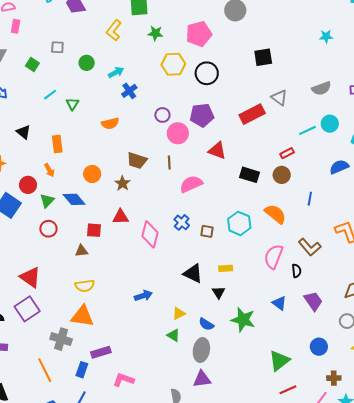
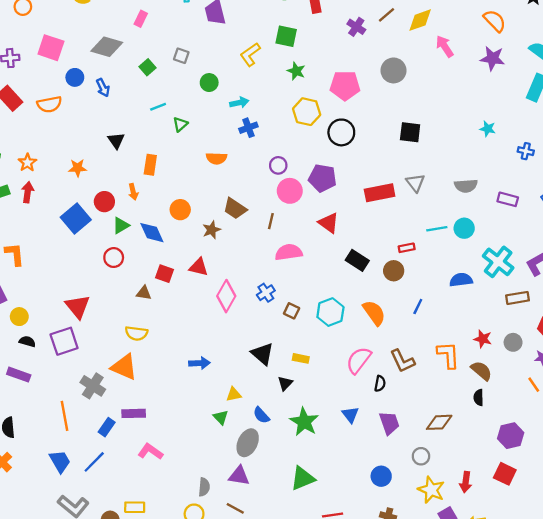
green triangle: (279, 361) -> (303, 478), moved

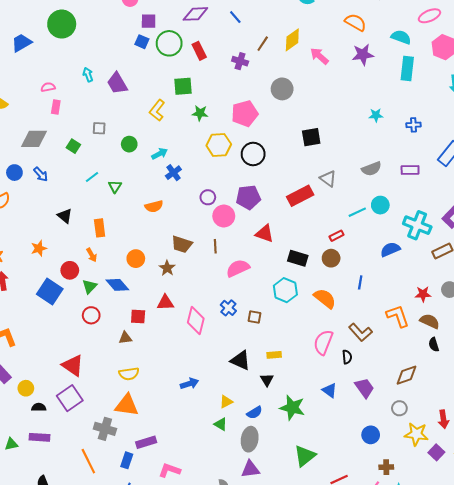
cyan hexagon: (330, 312) -> (285, 290), moved
blue semicircle: (261, 415) -> (254, 413), turned -63

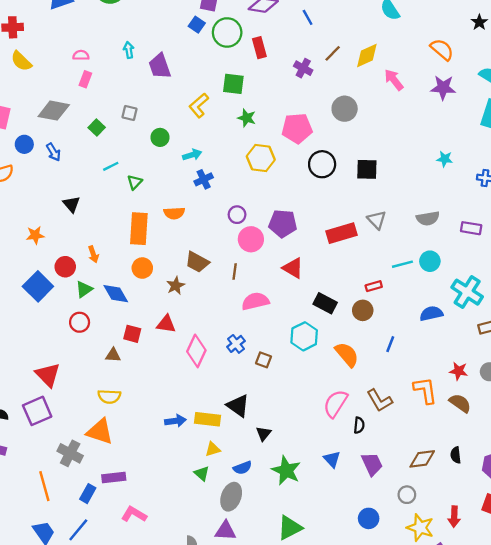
black circle: (253, 154) -> (322, 164), moved
orange rectangle: (100, 228) -> (139, 229), moved, size x1.5
black semicircle: (434, 345) -> (456, 455), moved
yellow rectangle: (274, 355) -> (208, 419), moved, size x1.5

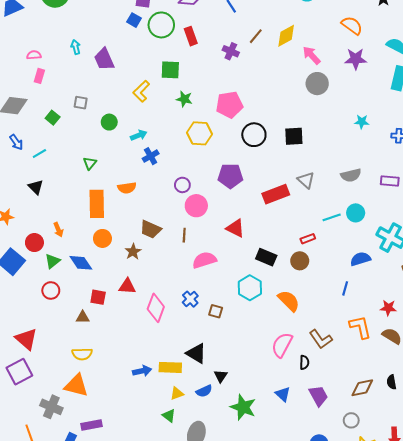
gray circle: (345, 109) -> (317, 84), moved
cyan line: (111, 166) -> (39, 153), moved
purple pentagon: (283, 223) -> (230, 176), moved
blue line: (390, 344) -> (345, 288), moved
blue semicircle: (242, 468) -> (204, 391), moved

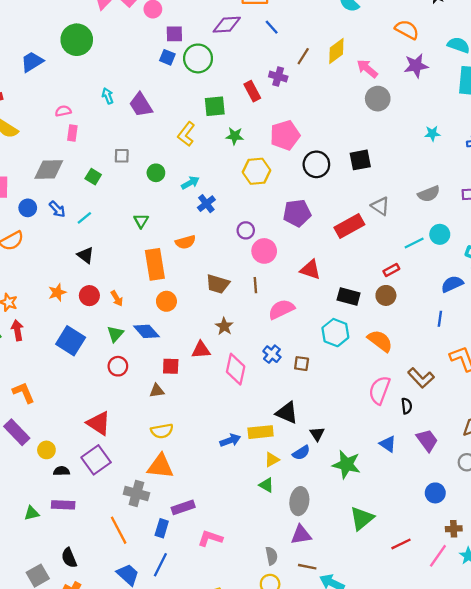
red rectangle: (191, 36) -> (252, 91), moved
red circle: (34, 243) -> (89, 296), moved
brown star: (133, 252) -> (224, 326), moved

